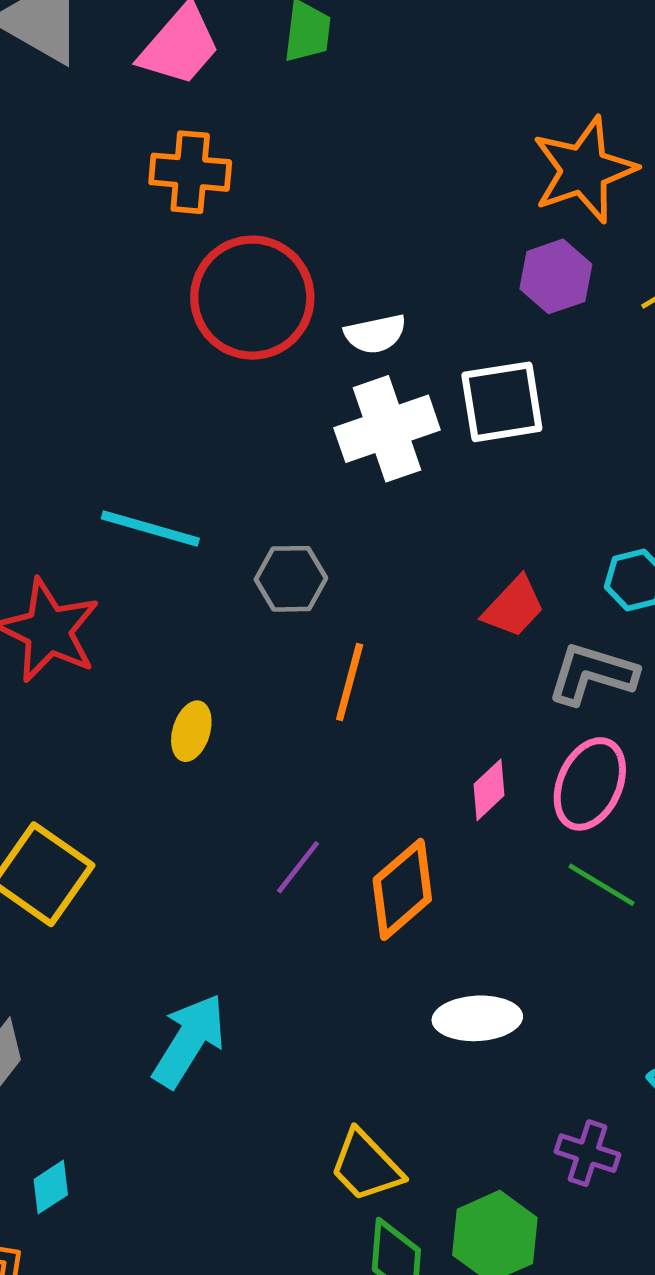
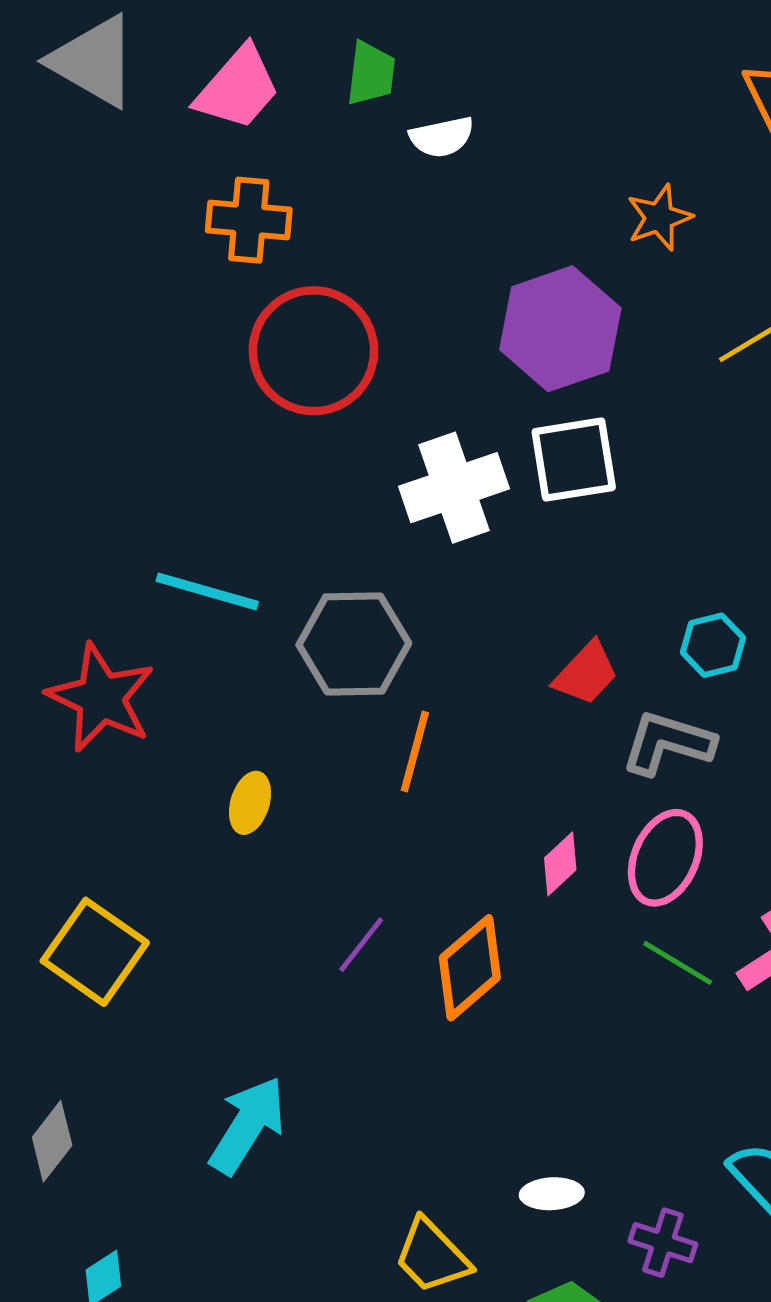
orange star: (584, 170) -> (659, 218), size x0.6
purple hexagon: (556, 276) -> (560, 329), moved, size x1.6
white semicircle: (375, 334) -> (442, 137), moved
gray hexagon: (291, 579) -> (354, 644), size x1.5
white ellipse: (477, 1018) -> (552, 1194), moved, size x0.7

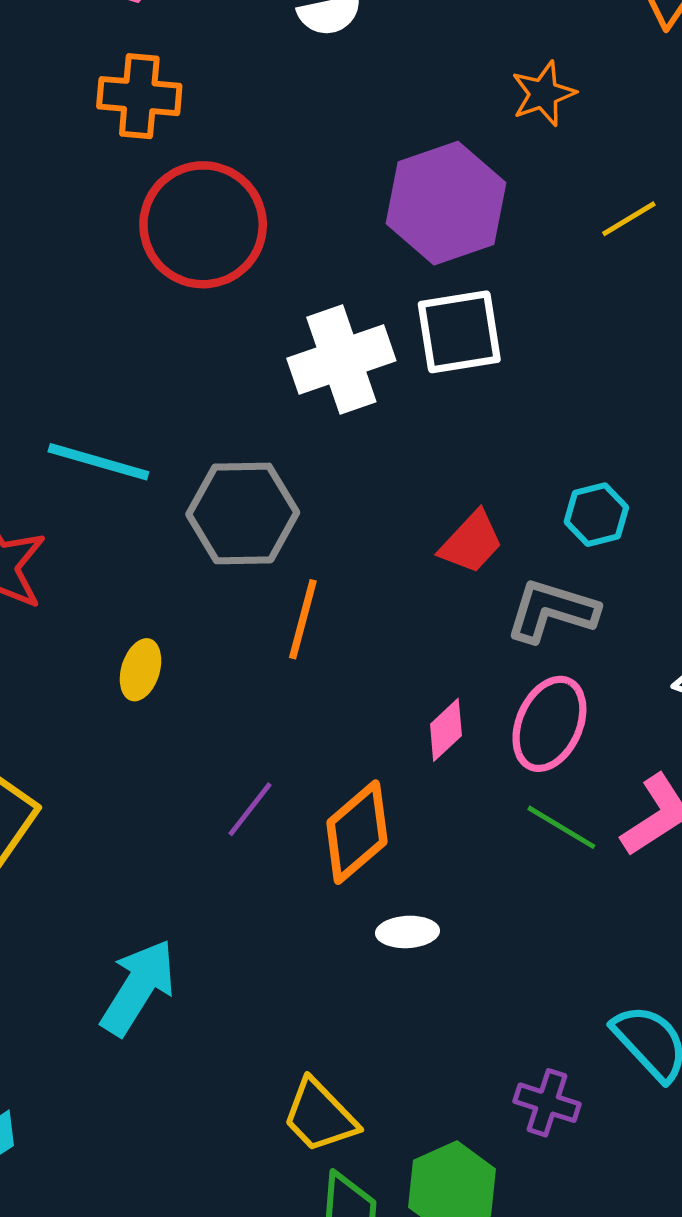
white ellipse: (552, 1194) -> (408, 932), moved

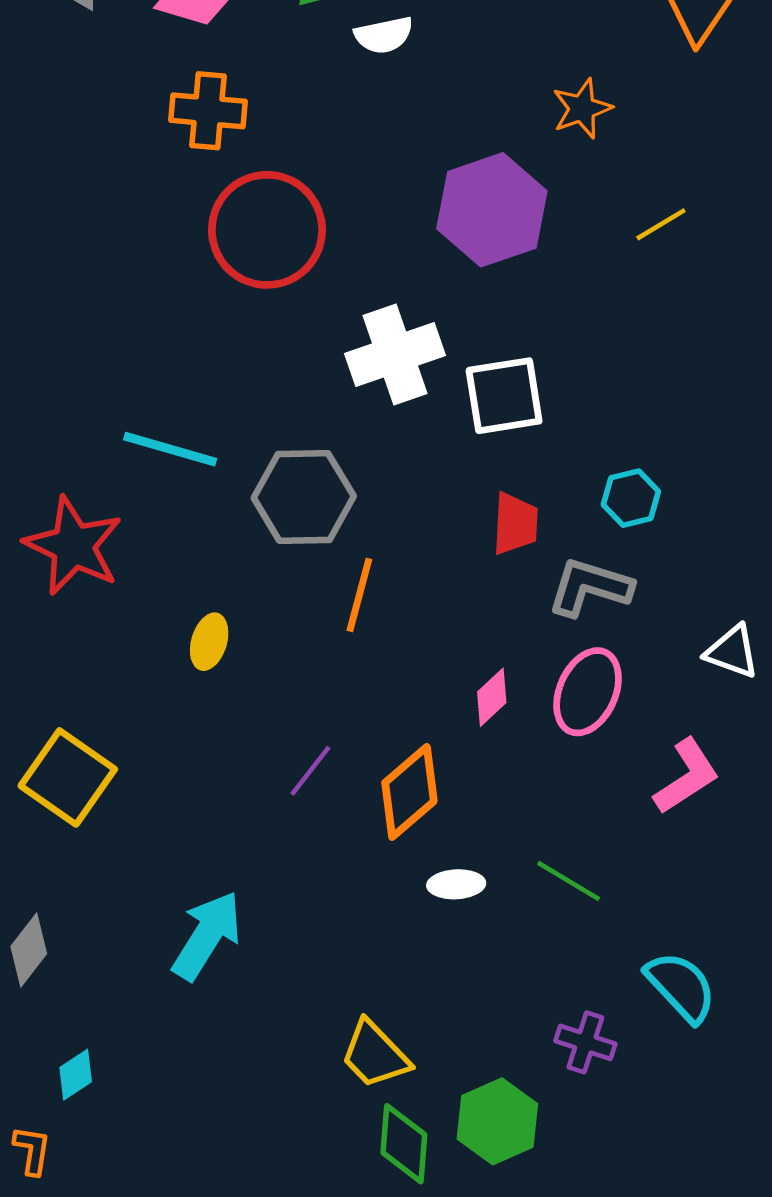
white square: (459, 332) -> (504, 396), moved
red trapezoid: (471, 542) -> (515, 524), turned -40
green line: (561, 827) -> (569, 881), moved

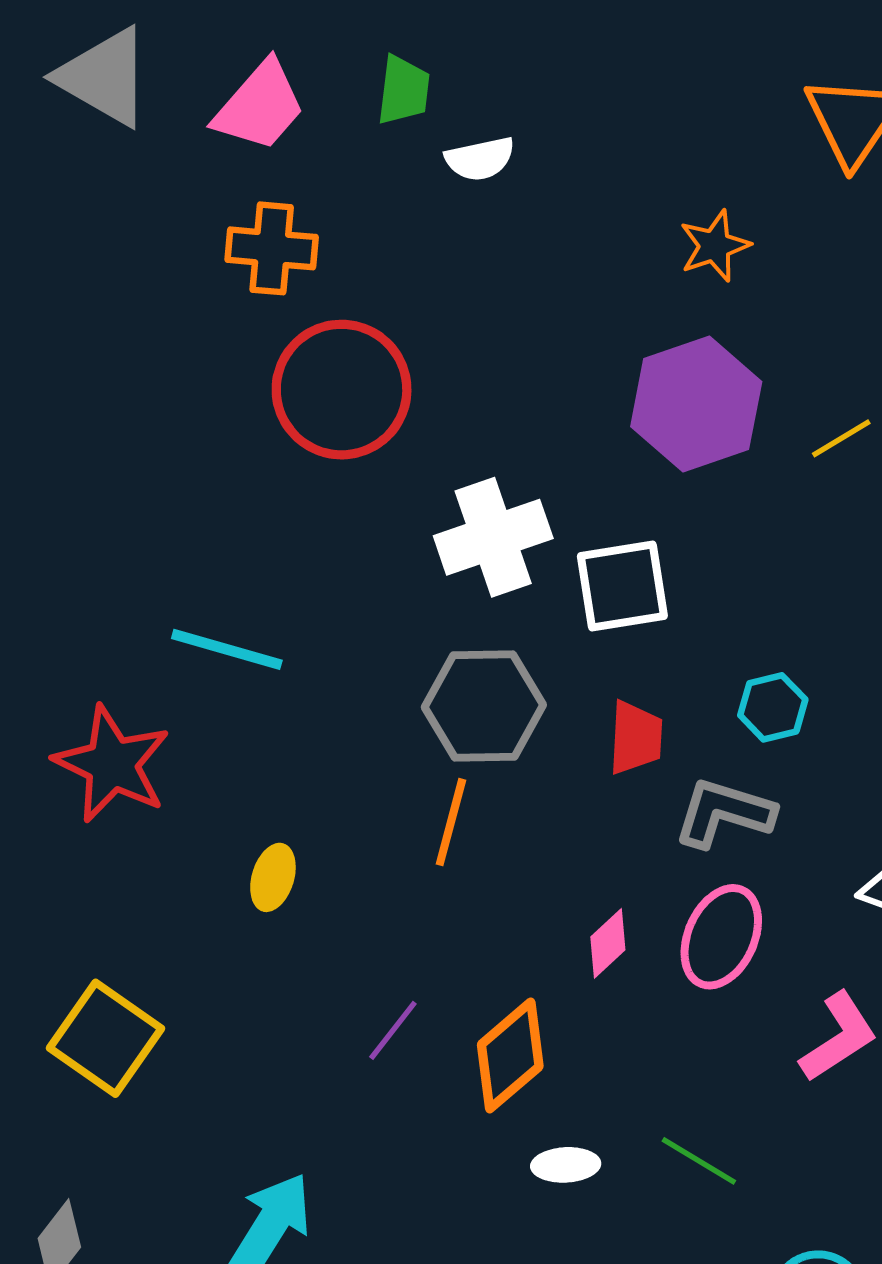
purple hexagon: (492, 210) -> (696, 404), moved
yellow line: (661, 224) -> (841, 438), moved
gray hexagon: (304, 497) -> (484, 706), moved

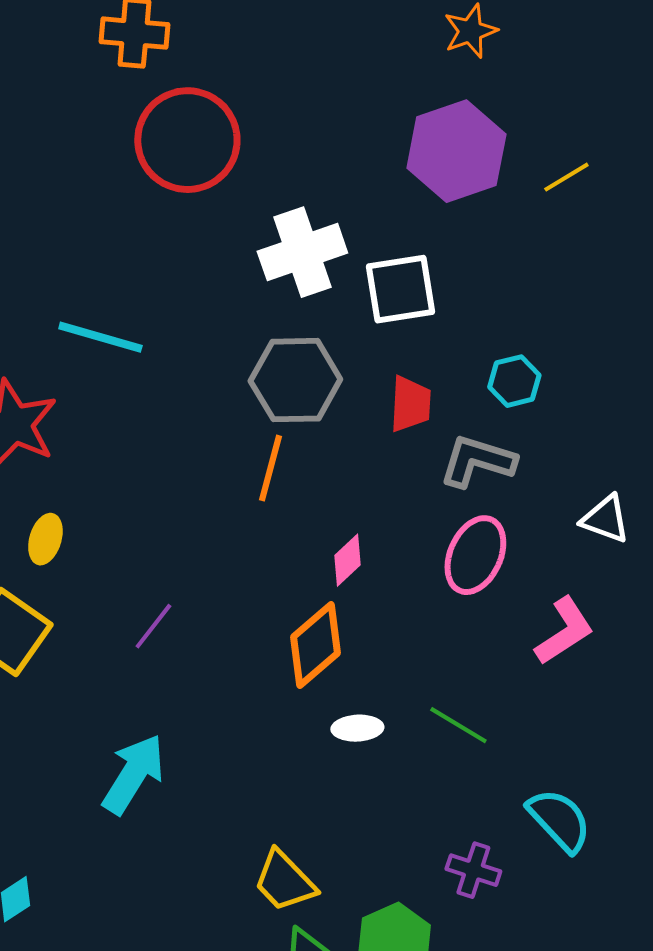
yellow ellipse: (273, 877) -> (45, 539), moved
pink diamond: (608, 943) -> (347, 560), moved
purple line: (393, 1030) -> (153, 626), moved

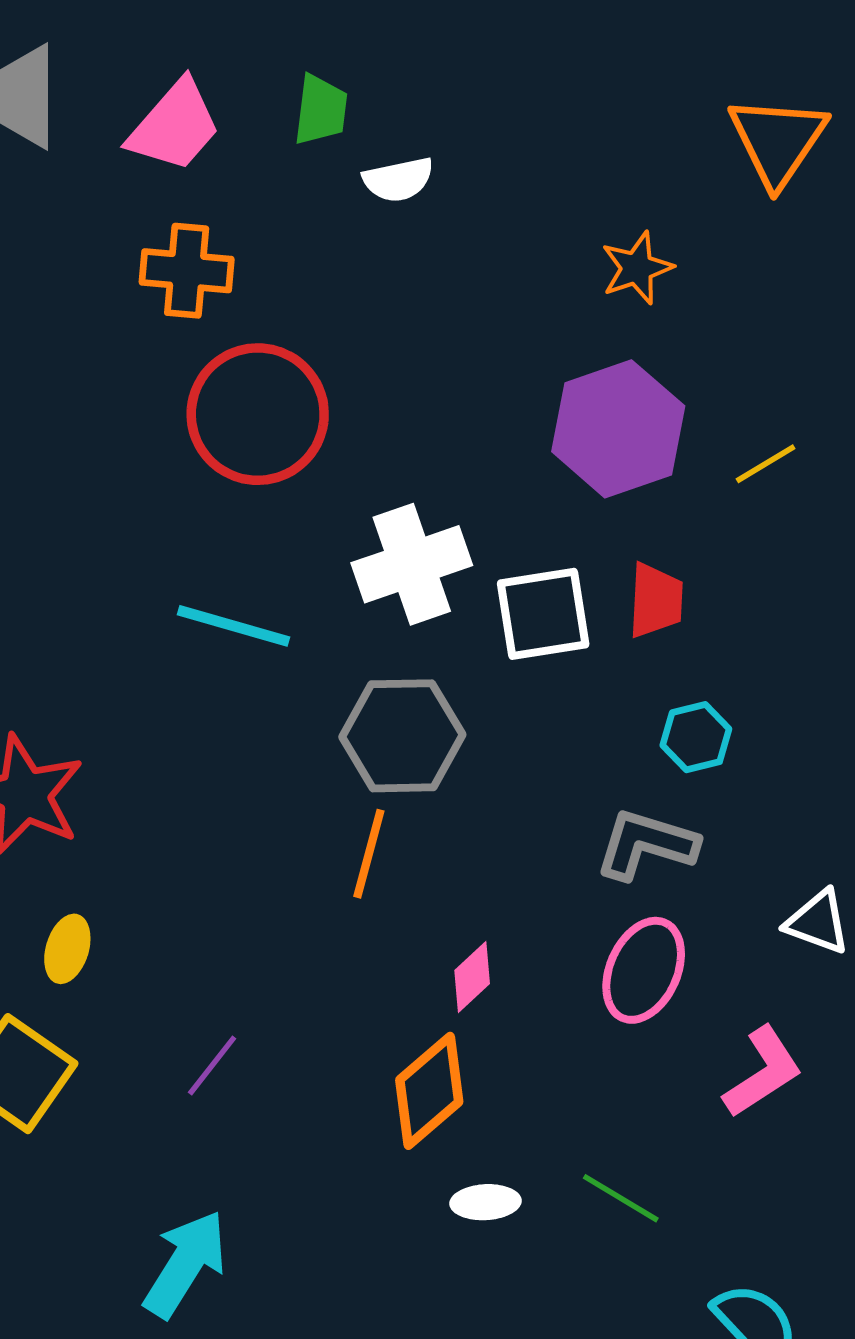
cyan line: (100, 337) -> (234, 626), moved
red trapezoid: (410, 404) -> (656, 600), moved

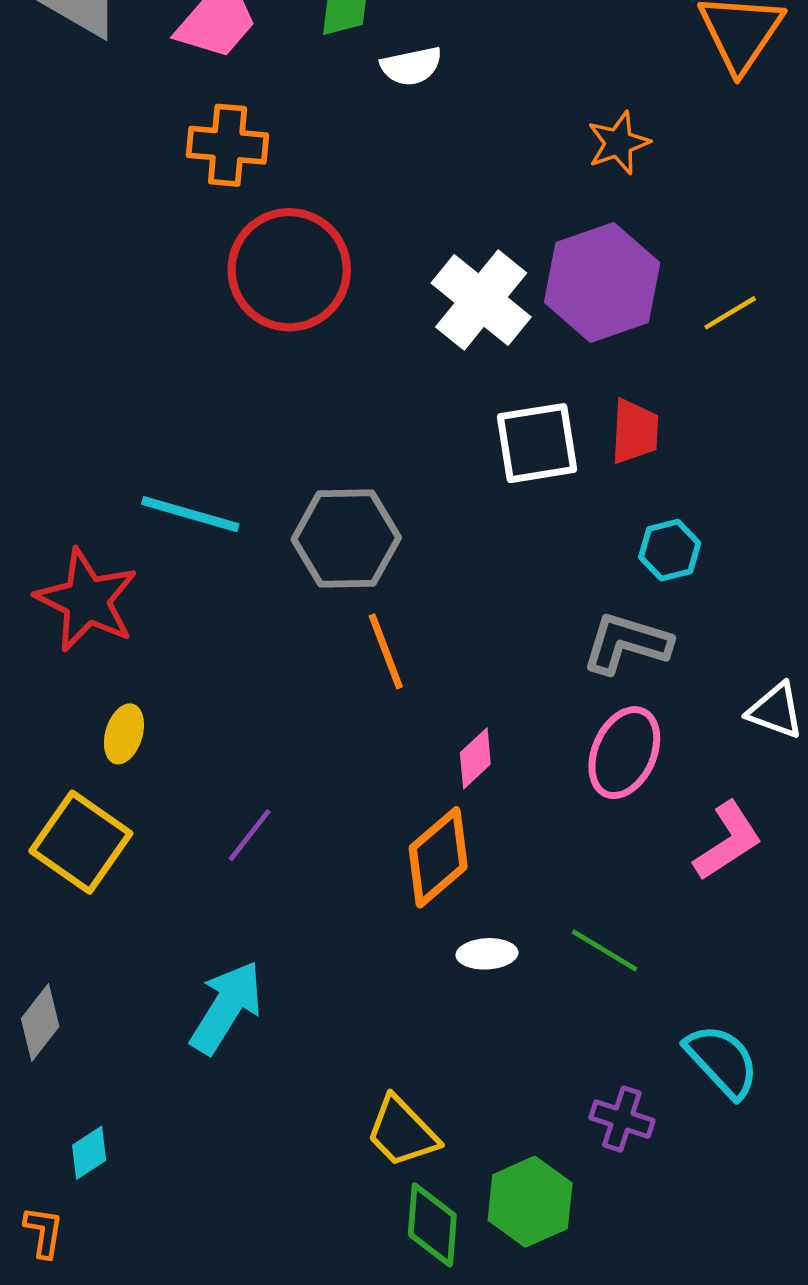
white cross: (412, 564) -> (481, 300), moved, turned -32
cyan line: (234, 626) -> (190, 514), moved
gray hexagon: (402, 736) -> (346, 538), moved
orange line: (369, 854) -> (386, 651), turned -36

